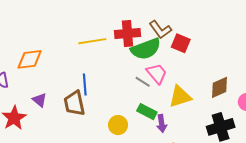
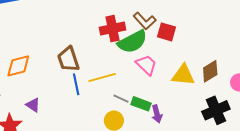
yellow line: (92, 41) -> (102, 77), moved
gray line: (143, 82) -> (121, 99), moved
yellow triangle: (180, 97) -> (183, 75), moved, turned 30
brown trapezoid: (74, 103) -> (68, 59), moved

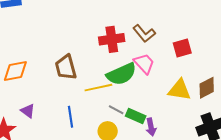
red square: (167, 32) -> (182, 48), moved, turned -36
green semicircle: (132, 42) -> (121, 74), moved
pink trapezoid: (146, 65) -> (144, 64), moved
blue line: (76, 84) -> (70, 117), moved

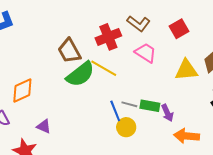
brown trapezoid: (66, 67) -> (69, 51), moved
green semicircle: (121, 74) -> (80, 74), moved
yellow line: (98, 88) -> (104, 68), moved, turned 56
blue line: (70, 117) -> (115, 111), moved

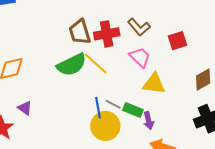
brown trapezoid: (69, 51) -> (80, 32), moved
yellow triangle: (186, 70) -> (154, 84), moved
yellow circle: (126, 127) -> (105, 126), size x1.5

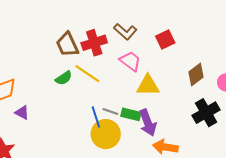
green semicircle: (72, 65) -> (64, 78), size x0.6
purple triangle: (25, 108) -> (22, 113), moved
purple arrow: (149, 121) -> (148, 123), size x1.5

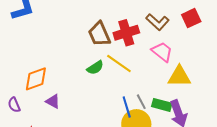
red square: (165, 39) -> (191, 18), moved
gray line: (110, 111) -> (141, 102), turned 42

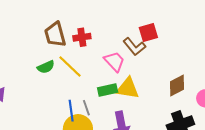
brown L-shape: (157, 22) -> (134, 47), moved
red cross: (126, 33) -> (82, 37), size x0.7
green rectangle: (162, 105) -> (108, 90), moved, turned -36

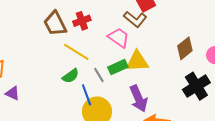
green semicircle: (46, 67) -> (71, 76), moved
gray line: (86, 108) -> (99, 75), moved

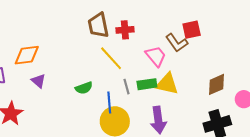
green semicircle: (71, 76) -> (84, 88), moved

